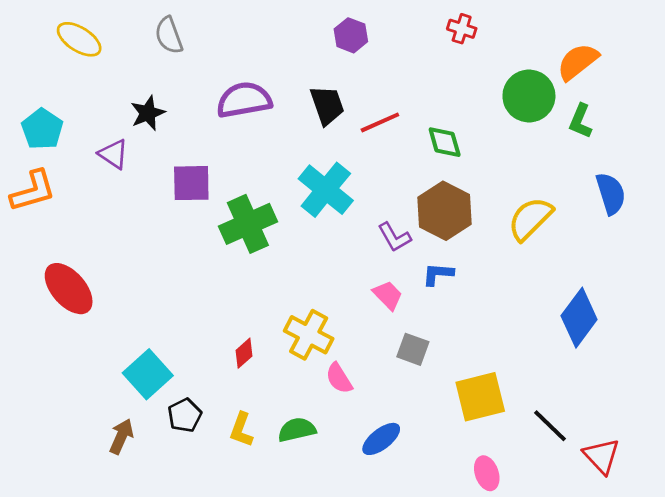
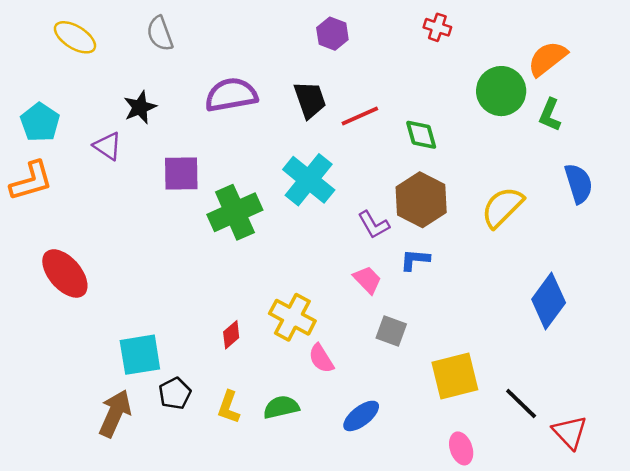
cyan square: (148, 374) -> (140, 355), turned 33
brown arrow: (121, 436) -> (115, 413), size x1.4

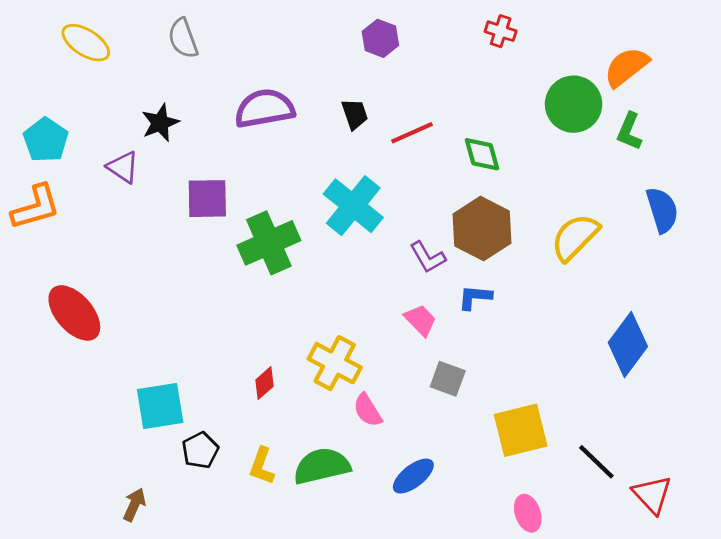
black trapezoid: (310, 100) -> (355, 114), size x0.7
green semicircle: (281, 407) -> (322, 466), size x1.4
brown arrow: (115, 413) -> (134, 505), moved, size x0.6

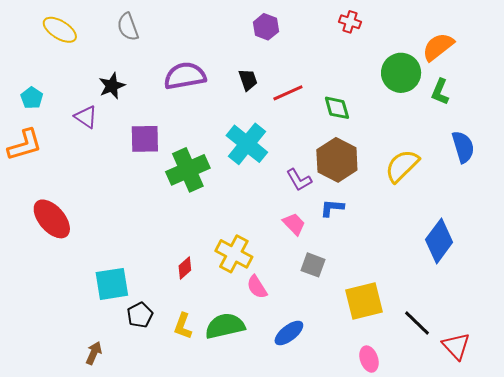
cyan pentagon: (46, 140) -> (32, 98), size x0.7

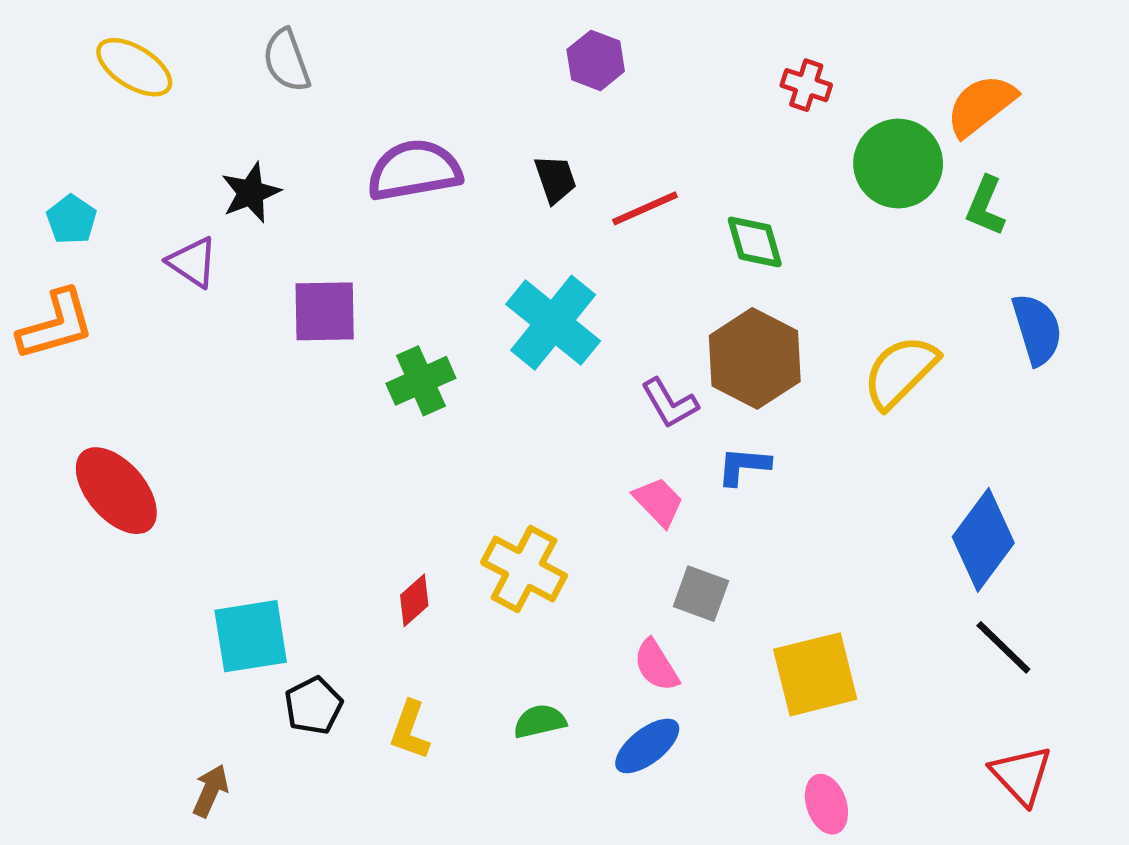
red cross: (350, 22) -> (806, 85), moved
green cross: (188, 170) -> (421, 381), size x0.7
pink semicircle: (257, 287) -> (656, 665), moved
black line: (417, 323) -> (1003, 647), moved
green semicircle: (225, 326) -> (540, 721), moved, size x0.6

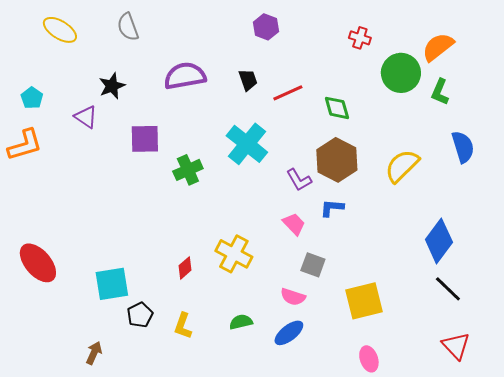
red ellipse: (116, 491) -> (38, 263), moved
pink semicircle: (656, 665) -> (293, 297), turned -40

